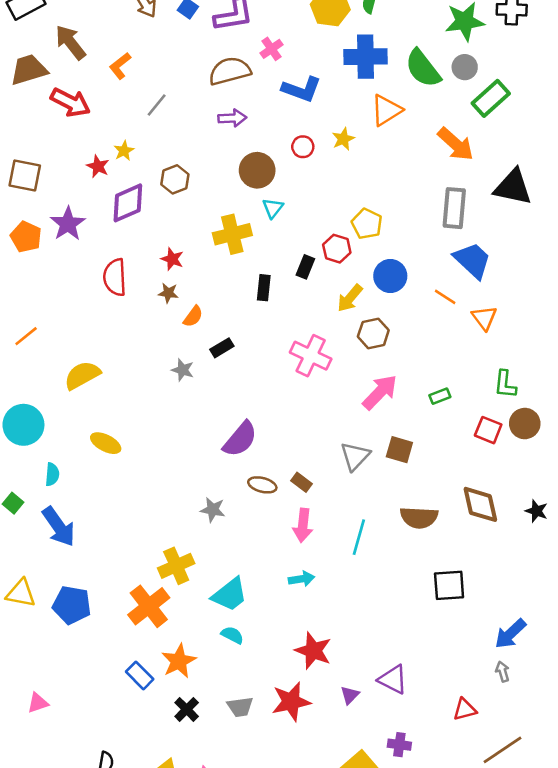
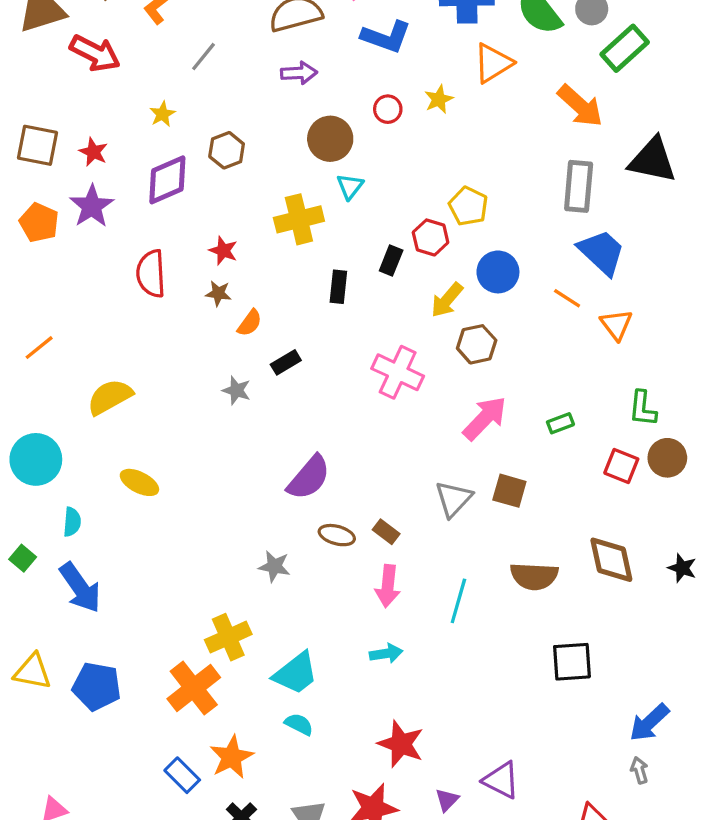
red star: (98, 166) -> (93, 152), moved

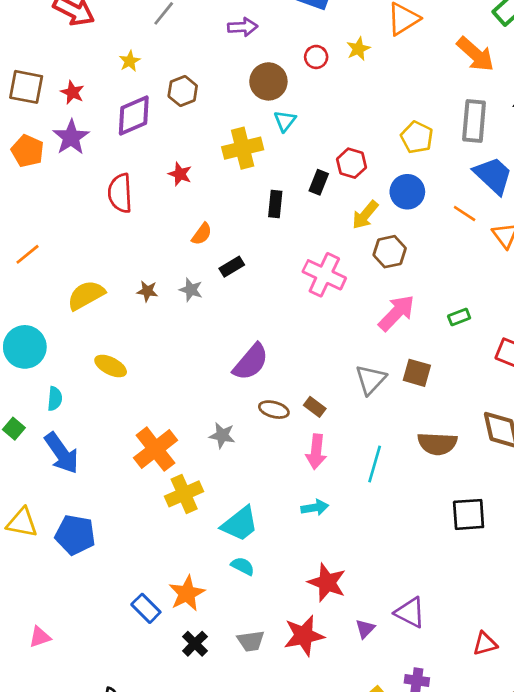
yellow pentagon: (468, 206) -> (417, 137), moved
brown star: (218, 293) -> (147, 291), moved
orange cross: (194, 688) -> (155, 449), moved

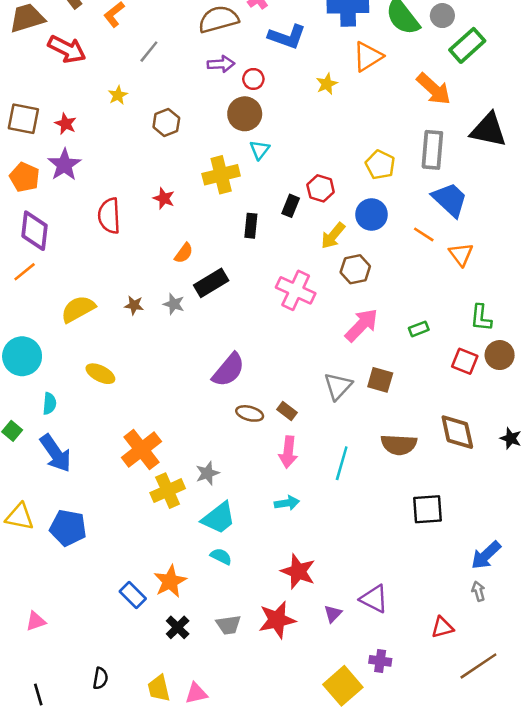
red circle: (316, 57) -> (253, 79), moved
purple diamond: (134, 116) -> (35, 231), moved, turned -60
black rectangle: (232, 267) -> (211, 283), size x1.5
gray star: (222, 435) -> (207, 473), moved, turned -30

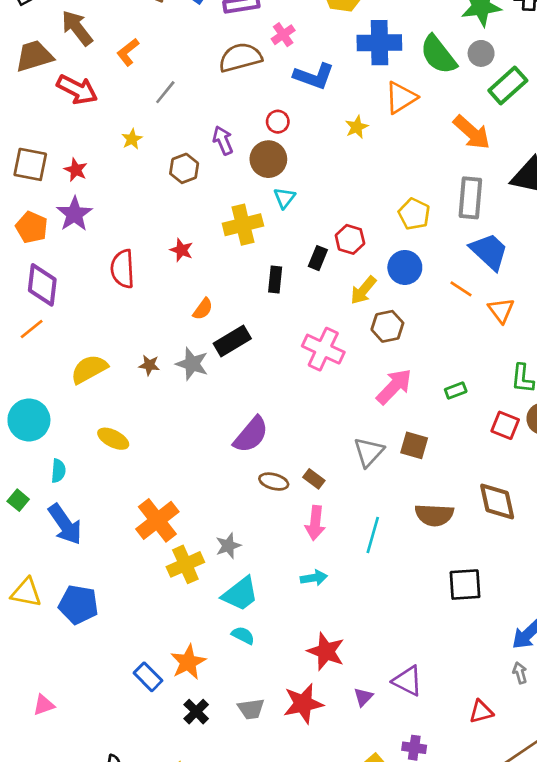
purple arrow: (221, 64) -> (223, 140), moved, turned -110
gray star: (174, 304) -> (192, 364), size x1.4

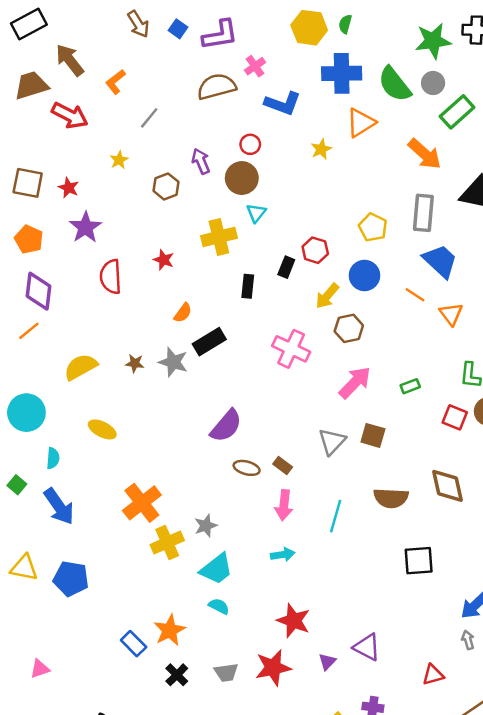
purple star: (74, 214) -> (85, 227), moved

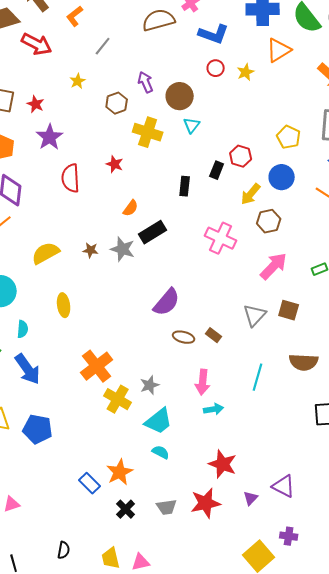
red circle: (250, 144) -> (216, 68), moved
yellow cross: (219, 237) -> (148, 132), moved, turned 32
yellow ellipse: (102, 429) -> (64, 305), turned 55
pink arrow: (284, 505) -> (203, 382), moved
yellow cross: (167, 543) -> (118, 399), turned -36

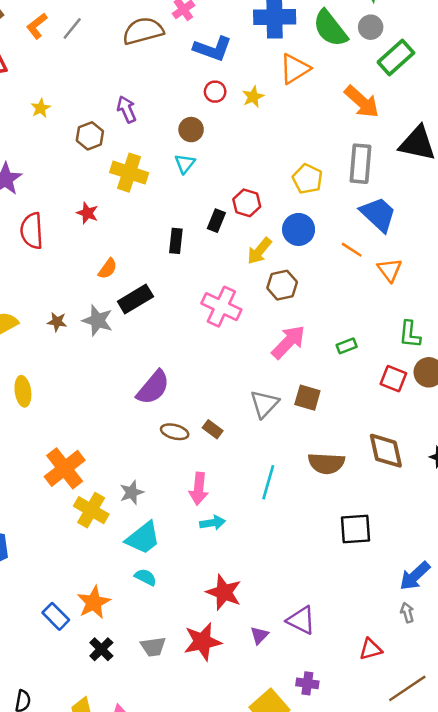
gray line: (103, 46) -> (72, 28), moved
brown circle: (180, 96) -> (191, 130), moved, size x0.7

